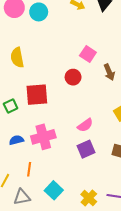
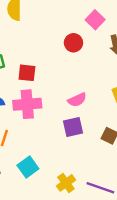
red square: (37, 95) -> (27, 73), moved, size x0.7

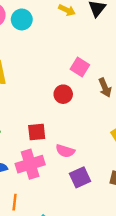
red square: (27, 73) -> (37, 132), moved
pink semicircle: (77, 100) -> (65, 151), moved, turned 54

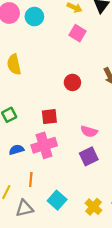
pink square: (80, 67) -> (77, 33), moved
pink semicircle: (65, 151) -> (89, 131), moved

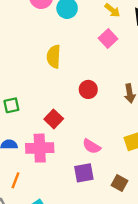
yellow semicircle: (14, 64) -> (54, 57), moved
red square: (49, 117) -> (54, 119), turned 35

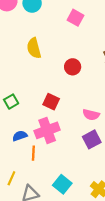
orange line: (16, 180) -> (33, 153), moved

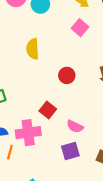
red square: (51, 102) -> (48, 110), moved

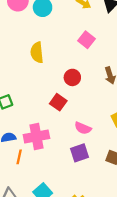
pink square: (80, 28) -> (87, 40), moved
red square: (48, 110) -> (58, 102), moved

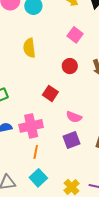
red circle: (72, 77) -> (70, 66), moved
orange line: (19, 157) -> (36, 152), moved

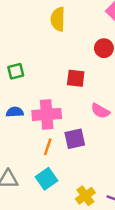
red square: (50, 93) -> (76, 78), turned -35
purple square: (71, 140) -> (75, 139), moved

